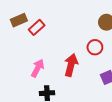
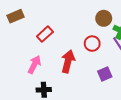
red rectangle: (37, 27) -> (45, 34), moved

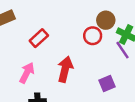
red circle: (92, 44) -> (93, 36), moved

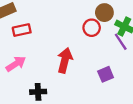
red rectangle: (39, 38) -> (22, 30), moved, turned 30
pink arrow: (27, 73) -> (16, 64), moved, turned 30

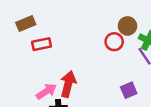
red arrow: (65, 60) -> (68, 84), moved
pink arrow: (16, 64) -> (46, 91), moved

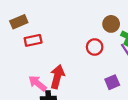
red circle: (114, 42) -> (95, 47), moved
pink arrow: (46, 91) -> (37, 83), turned -108

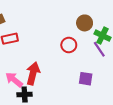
purple square: (112, 82) -> (86, 79), turned 32

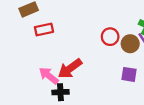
brown circle: (85, 23) -> (130, 44), moved
red arrow: (33, 73) -> (70, 69), turned -140

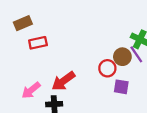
red circle: (110, 37) -> (107, 68), moved
pink arrow: (49, 76) -> (31, 90), moved, turned -78

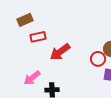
red arrow: (63, 81) -> (60, 52), moved

